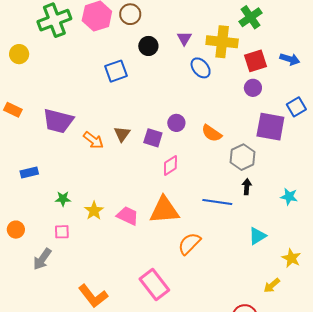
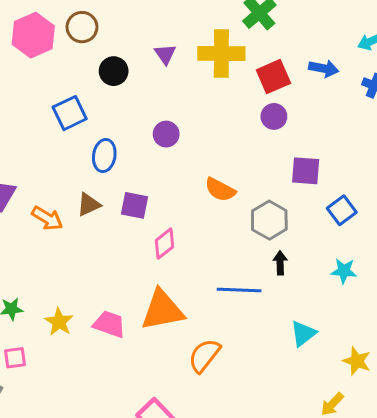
blue ellipse: (201, 68) -> (104, 156), moved, turned 55
blue square: (296, 107) -> (342, 210), moved
purple circle: (176, 123) -> (166, 134), moved
purple square: (270, 127) -> (306, 171), size x0.7
brown triangle: (122, 134) -> (89, 205), turned 36

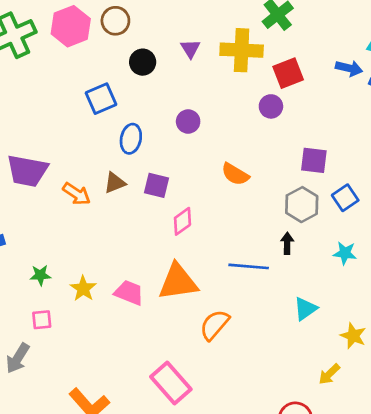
blue arrow: (324, 69) -> (349, 68), moved
purple circle: (274, 116) -> (271, 106), moved
gray hexagon: (269, 220) -> (302, 205), moved

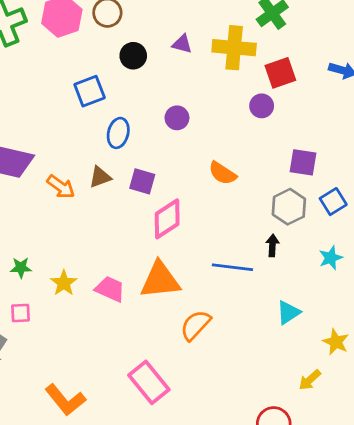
purple triangle: (190, 49) -> (182, 44), turned -45
pink diamond: (182, 221) -> (167, 219), size x1.4
cyan star: (345, 253) -> (331, 258), turned -30

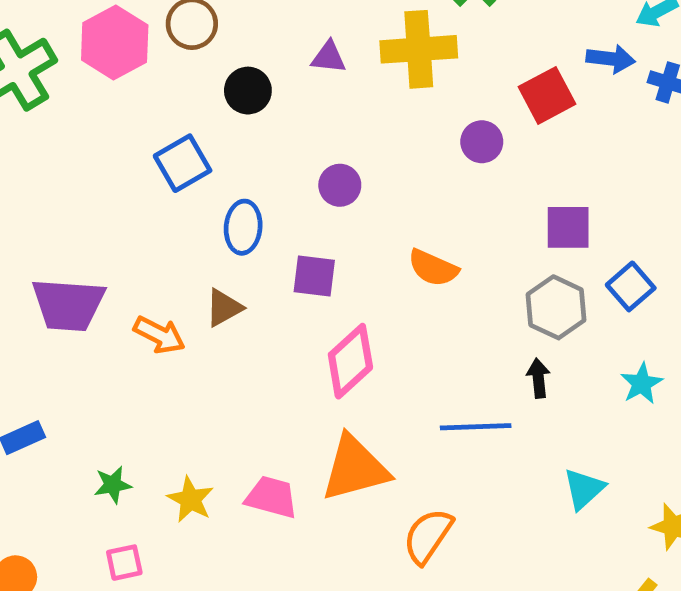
red square: (280, 73) -> (547, 95), moved
purple square: (142, 181) -> (314, 276), moved

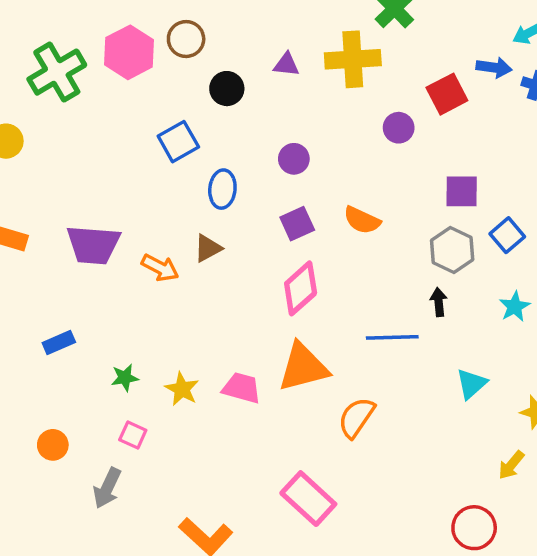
purple square: (314, 276) -> (297, 224), moved, turned -32
pink square: (124, 563) -> (133, 435), turned 36

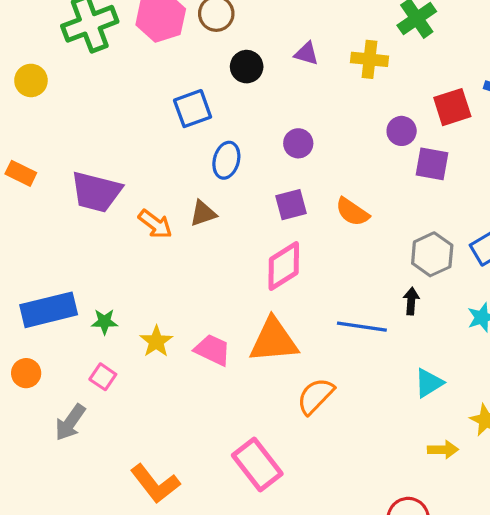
yellow cross: (353, 59) -> (370, 59), size x0.7
purple square: (462, 191) -> (432, 164), moved
blue rectangle: (59, 342) -> (49, 310), moved, size x1.8
yellow arrow: (511, 465) -> (443, 450), moved, turned -140

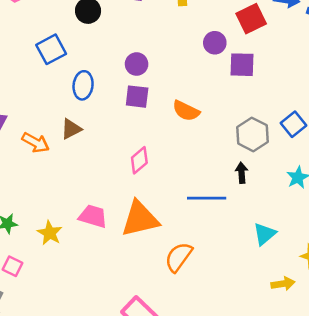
purple square: (291, 205) -> (137, 97), moved, turned 30
pink diamond: (284, 266) -> (139, 160), size x0.7
pink trapezoid: (212, 350) -> (93, 216), moved

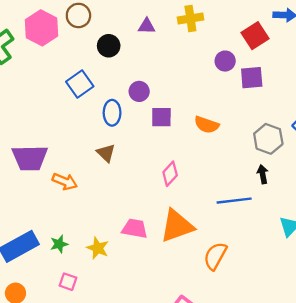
purple circle: (137, 64) -> (139, 91), moved
brown triangle: (71, 129) -> (106, 153), turned -42
orange arrow: (35, 143) -> (65, 181), moved

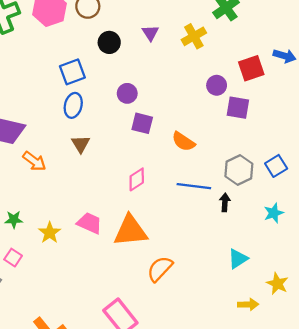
yellow cross: (190, 18) -> (194, 36), turned -35
purple triangle: (147, 26) -> (150, 33), turned 42
blue ellipse: (112, 113) -> (73, 105), moved
blue line: (234, 201) -> (194, 186), moved

